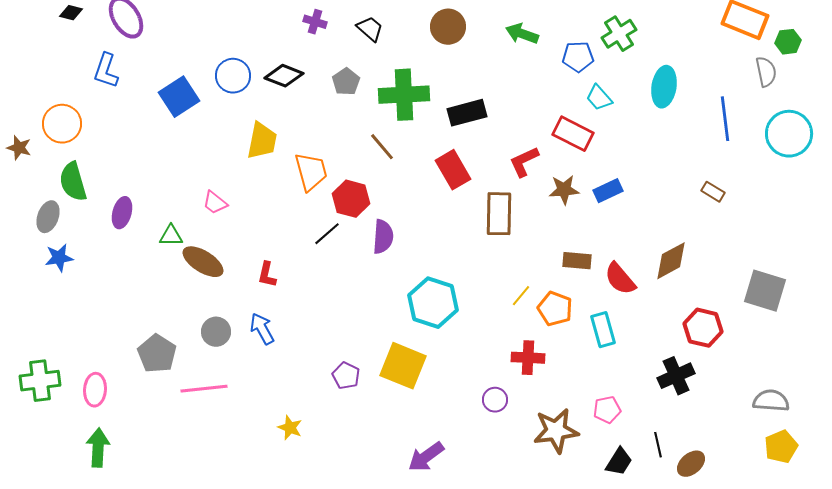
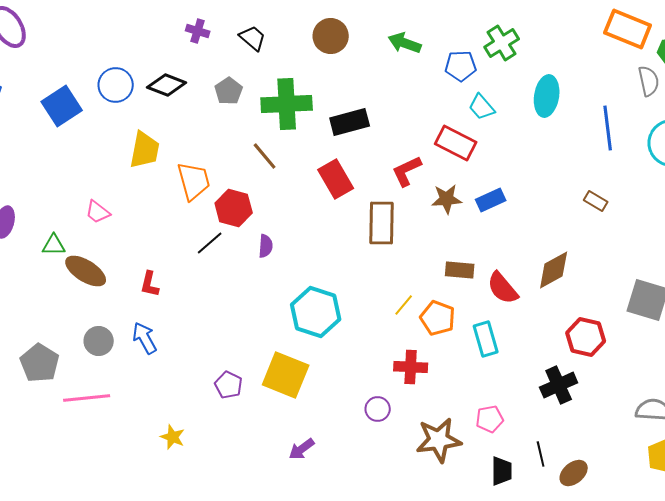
purple semicircle: (383, 237) -> (266, 246), size x0.7
purple arrow: (426, 457) -> (302, 449), moved, size x0.7
black trapezoid: (619, 462) -> (502, 471), turned -32

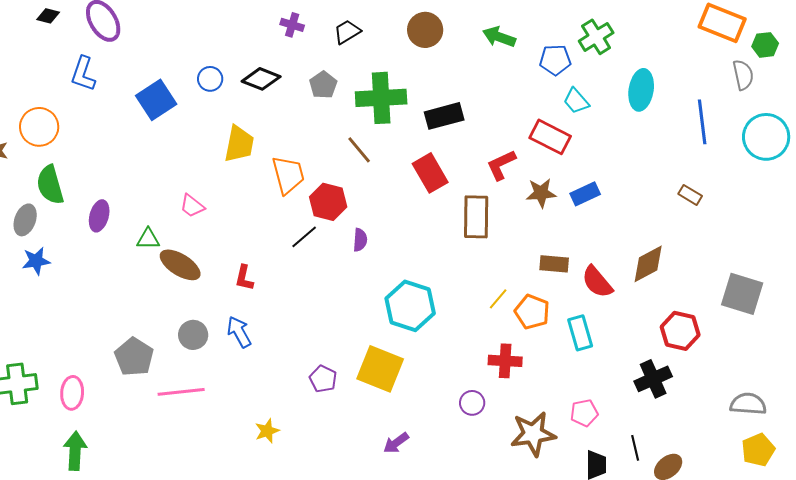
black trapezoid: (253, 38) -> (347, 32), turned -72
blue circle: (116, 85) -> (210, 79), size x0.7
yellow star: (173, 437) -> (267, 431), turned 30

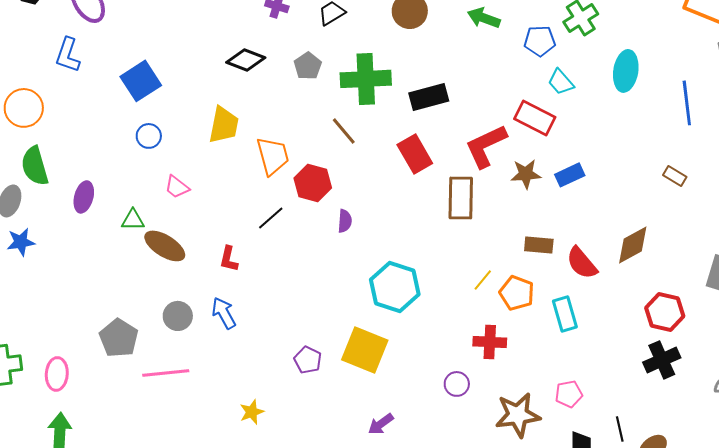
blue circle: (210, 79) -> (149, 136), moved
red L-shape: (501, 165) -> (486, 146), size x1.4
black line: (304, 237) -> (271, 218), moved
black cross: (653, 379) -> (662, 360), moved

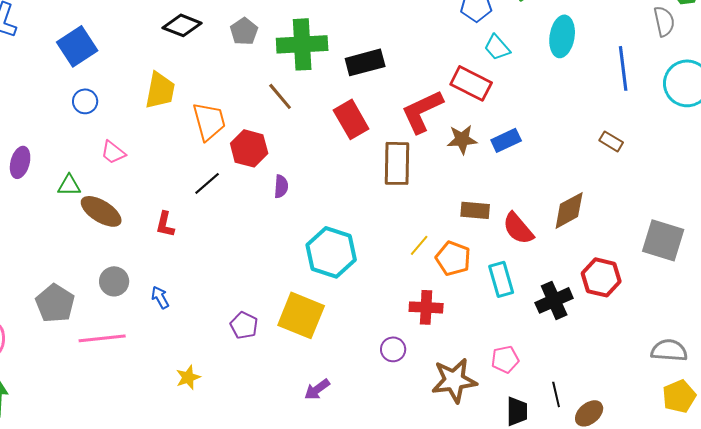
blue arrow: (224, 313) -> (160, 297), moved, size x0.7
black cross: (662, 360) -> (554, 300), moved

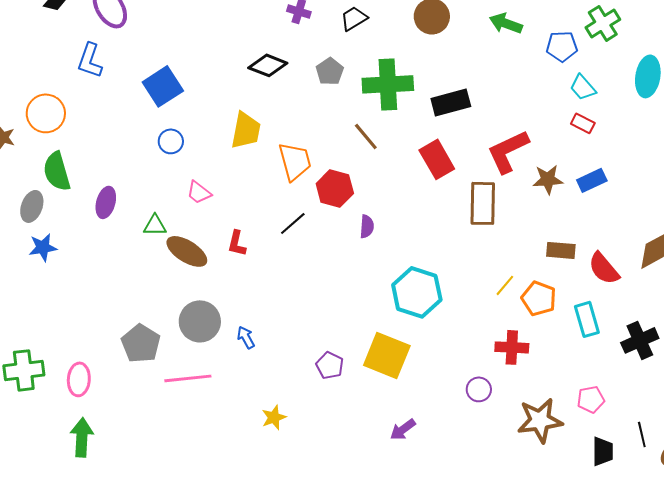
red rectangle: (471, 83) -> (583, 123), moved, size x0.6
red L-shape: (165, 224) -> (237, 243), moved
gray circle: (114, 281) -> (200, 321), size x1.4

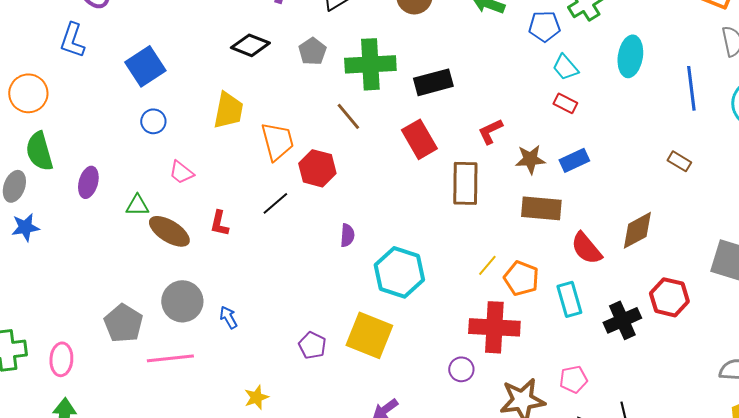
red L-shape: (508, 151) -> (490, 131), size x0.6
purple semicircle: (367, 226) -> (347, 235), moved
brown rectangle: (561, 250) -> (541, 208), moved, size x1.4
red cross: (512, 347) -> (494, 327), size x1.5

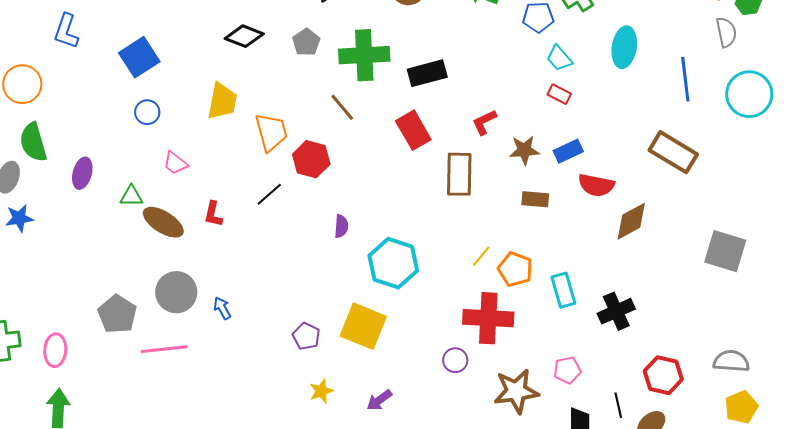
brown rectangle: (679, 161) -> (673, 152), size x2.0
brown rectangle: (541, 208) -> (535, 199), size x0.7
red semicircle: (586, 248) -> (596, 185), moved, turned -39
red hexagon: (669, 297) -> (663, 375), moved
yellow star: (256, 397) -> (321, 391), moved

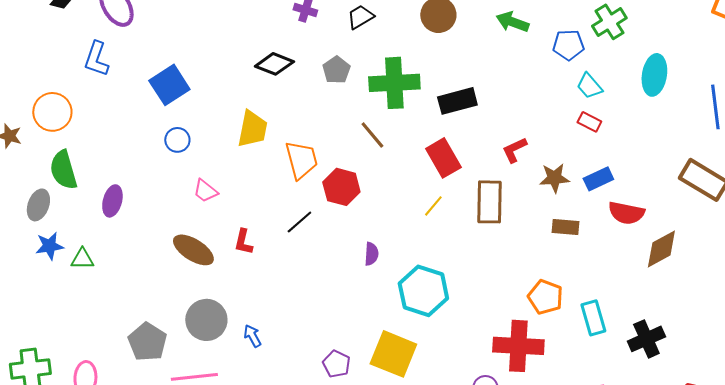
green triangle: (131, 196) -> (82, 259), moved
yellow line: (481, 256) -> (433, 206), moved

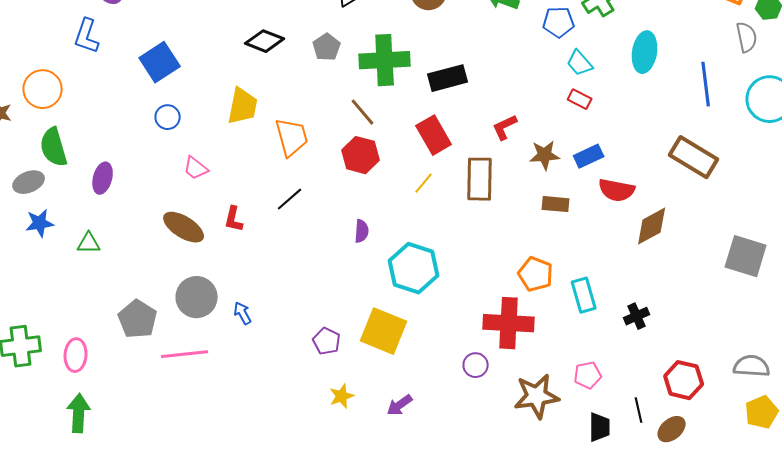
red hexagon: (341, 187) -> (361, 155), moved
gray ellipse: (38, 205) -> (29, 182), turned 48
green triangle: (82, 259) -> (89, 243), moved
black cross: (646, 339) -> (637, 316), size x0.7

